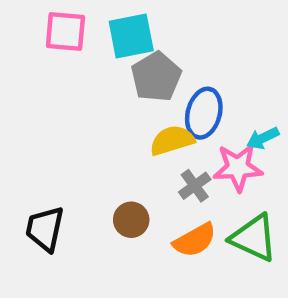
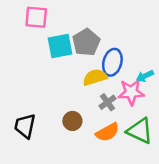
cyan square: (131, 36) -> (60, 46), moved

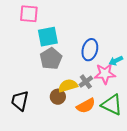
gray pentagon: (86, 42) -> (51, 59), moved
yellow semicircle: (95, 77) -> (68, 86), moved

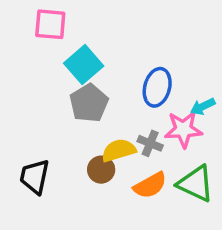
cyan square: (48, 37) -> (84, 65), turned -30
gray cross: (86, 82) -> (150, 143), turned -32

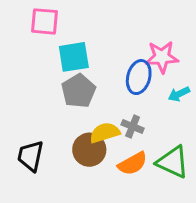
cyan square: (84, 65) -> (74, 57), turned 32
pink star: (183, 129) -> (162, 57), moved
brown circle: (101, 170) -> (89, 150), size x1.4

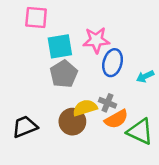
pink star: (162, 57) -> (96, 40), moved
black trapezoid: (31, 156) -> (25, 127), turned 56
orange semicircle: (133, 164) -> (116, 119), moved

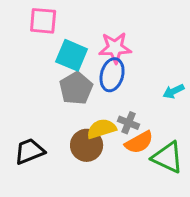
cyan square: (60, 46) -> (72, 55), turned 32
blue ellipse: (113, 63) -> (112, 75), moved

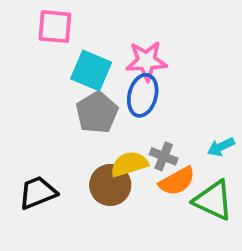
cyan arrow: (174, 91) -> (221, 147), moved

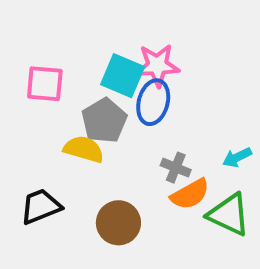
pink square: (55, 27) -> (45, 84), moved
cyan square: (91, 70) -> (123, 76), moved
yellow semicircle: (129, 164) -> (84, 149), moved, turned 33
brown circle: (110, 185) -> (118, 223), moved

